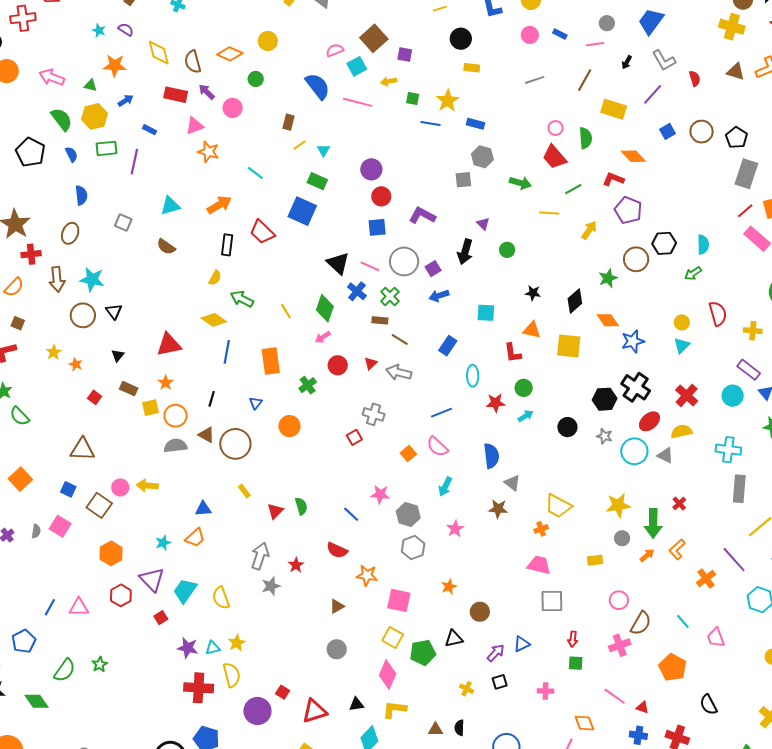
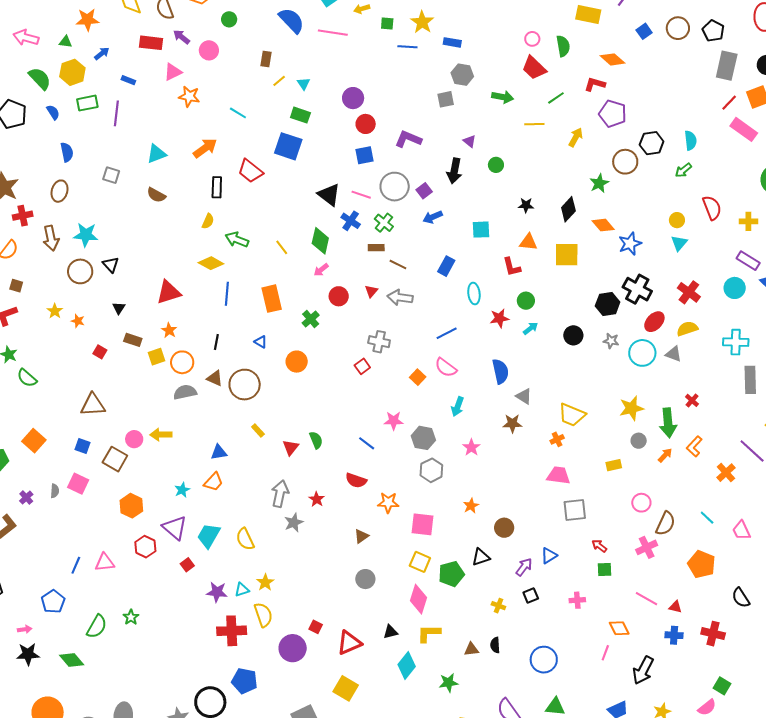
blue triangle: (256, 403) -> (261, 342), turned -32
red arrow: (573, 639) -> (599, 546), turned 126

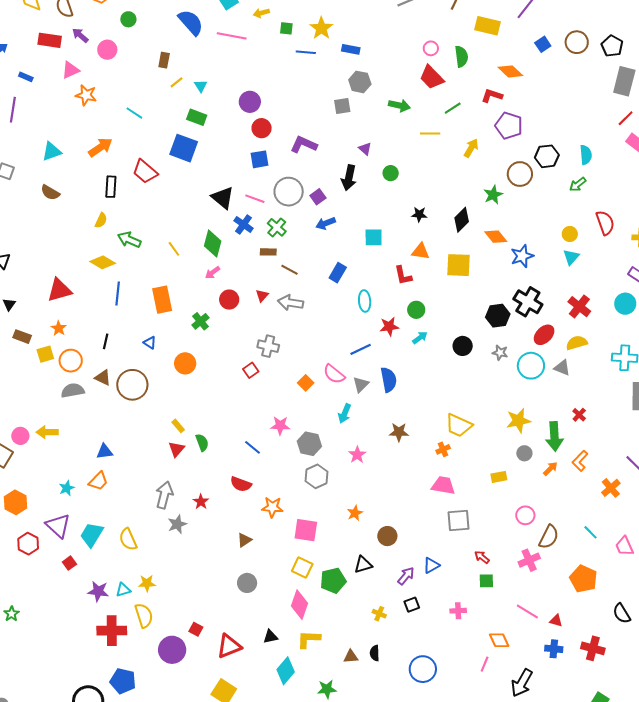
blue line: (447, 333) -> (361, 349), moved
gray triangle: (524, 396) -> (361, 384), moved, turned 42
yellow rectangle: (258, 430) -> (178, 426), moved
yellow star: (265, 582) -> (147, 583), turned 30

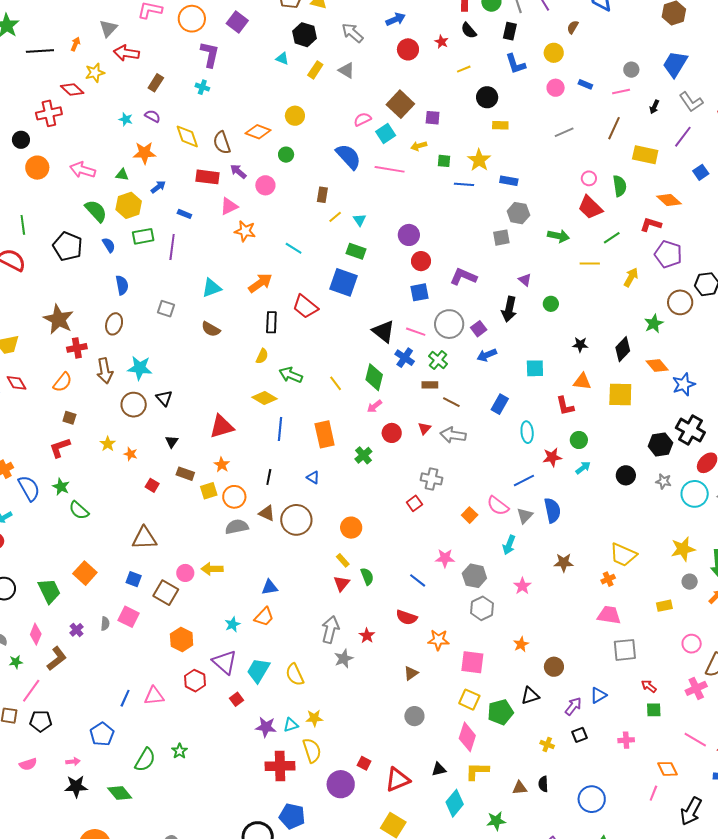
orange circle: (185, 363) -> (351, 528), moved

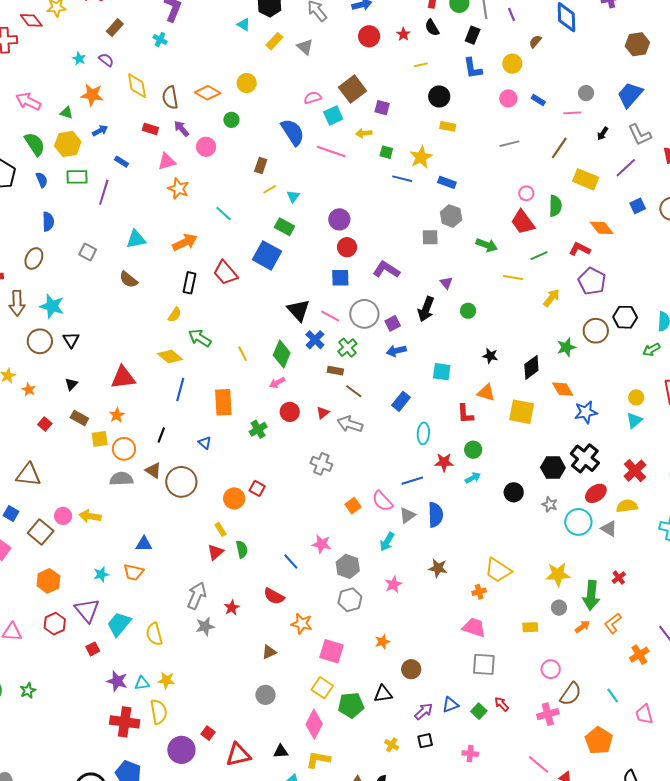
red rectangle: (208, 177) -> (150, 129), size x0.7
red square: (414, 503) -> (257, 488), moved, turned -35
orange trapezoid: (264, 617) -> (133, 572), turned 50
green square: (654, 710) -> (479, 711), moved, turned 35

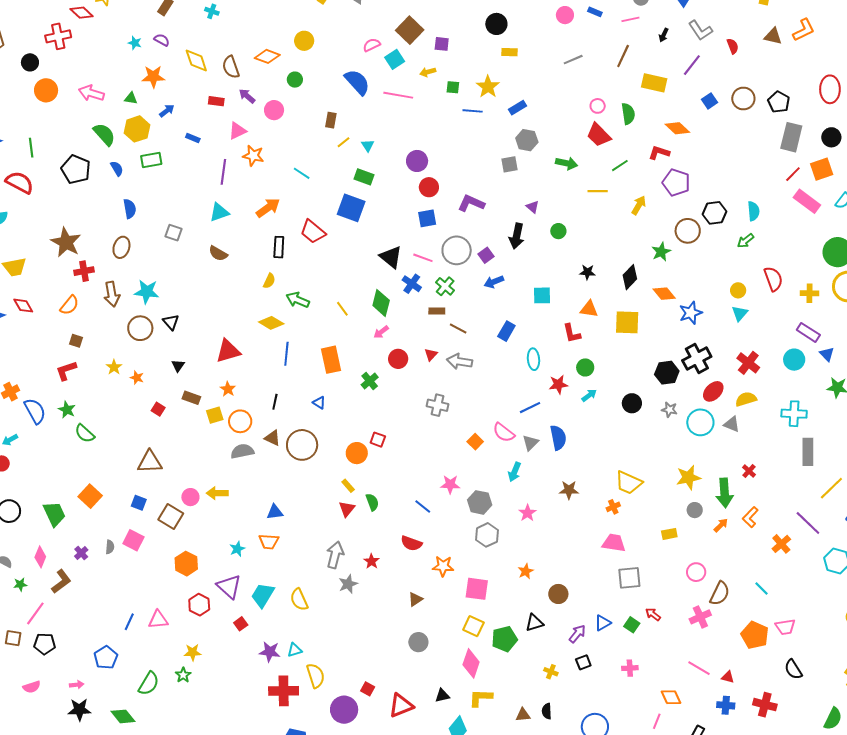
blue rectangle: (447, 182) -> (517, 108), turned -42
purple line: (104, 192) -> (223, 172), moved
black cross: (585, 458) -> (697, 358), turned 32
yellow star: (166, 680) -> (193, 652), moved
pink trapezoid: (644, 714) -> (785, 627), moved, turned -75

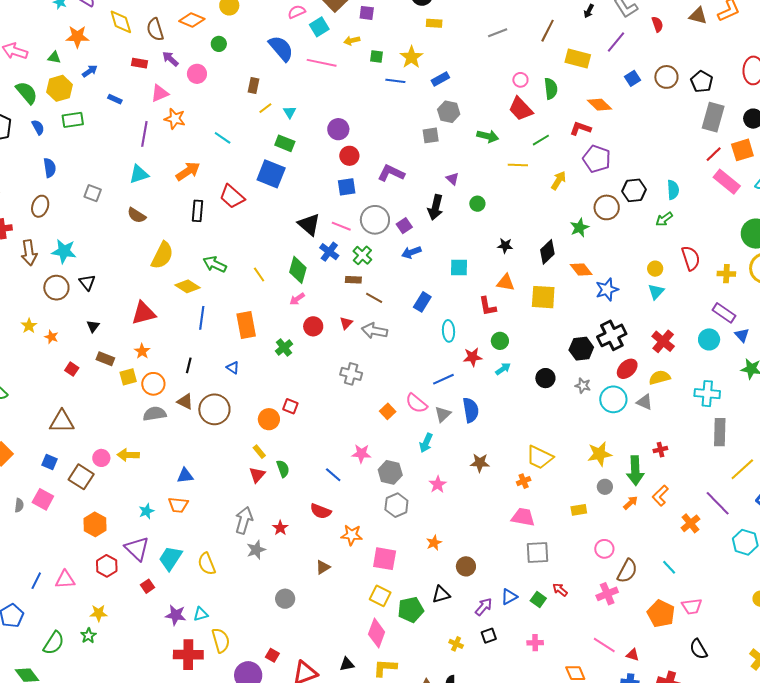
yellow semicircle: (269, 281) -> (162, 255), moved, size x1.8
red cross: (749, 471) -> (660, 450), turned 32
gray circle: (418, 642) -> (285, 599), moved

